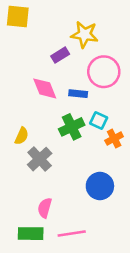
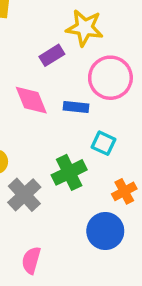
green cross: (72, 127) -> (69, 172), moved
orange cross: (114, 138) -> (124, 191), moved

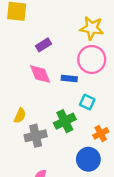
yellow star: (85, 28) -> (92, 28), moved
purple rectangle: (52, 55) -> (43, 45), moved
gray cross: (24, 195) -> (36, 136), turned 30

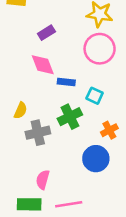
blue rectangle: (69, 79) -> (66, 82), moved

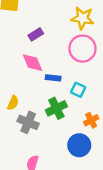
gray cross: (38, 133) -> (28, 122), turned 36

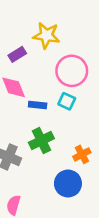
yellow star: (82, 18) -> (46, 35), moved
cyan square: (78, 90) -> (67, 101), moved

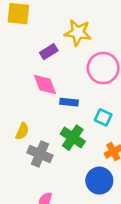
cyan square: (67, 101) -> (103, 117), moved
green cross: (41, 140) -> (73, 138), turned -30

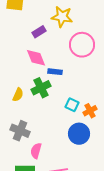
cyan square: (103, 117) -> (72, 105), moved
green cross: (73, 138) -> (41, 88), moved, turned 30
gray cross: (40, 154) -> (20, 131), moved

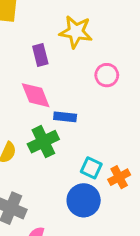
purple rectangle: (39, 32) -> (40, 55), turned -72
pink circle: (82, 45) -> (107, 75), size x0.6
blue circle: (79, 134) -> (84, 200), moved

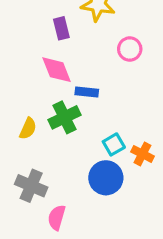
cyan square: (91, 168) -> (114, 144), turned 35
orange cross: (119, 177) -> (142, 154), turned -35

